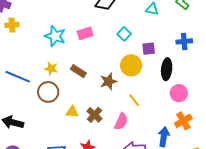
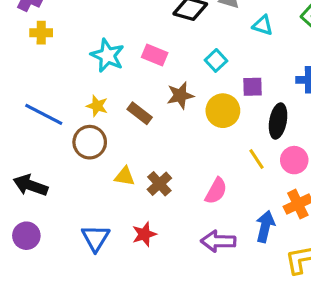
pink rectangle: (85, 33) -> (155, 55), turned 35
brown star: (108, 81) -> (180, 95), moved
yellow line: (134, 100) -> (256, 159), moved
pink semicircle: (121, 121) -> (216, 191), moved

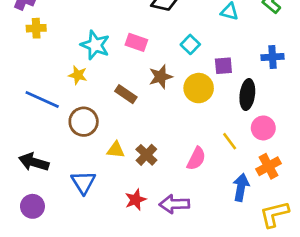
yellow star: (97, 106) -> (78, 75), moved
yellow line: (256, 159) -> (230, 141), moved
blue triangle: (96, 238) -> (83, 182), moved
purple arrow: (218, 241) -> (174, 204), moved

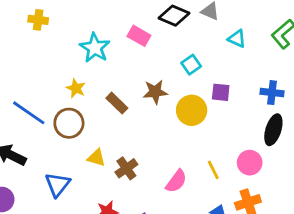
pink rectangle: (136, 42) -> (139, 36), moved
yellow star: (78, 75) -> (76, 88), moved
black ellipse: (247, 95) -> (273, 130), moved
blue line: (42, 100) -> (29, 113), moved

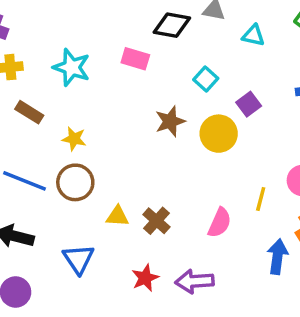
cyan star: (95, 48) -> (72, 67), moved
purple square: (221, 92) -> (249, 104), turned -30
brown rectangle: (117, 103) -> (29, 112), moved
yellow line: (213, 170) -> (261, 199), turned 54

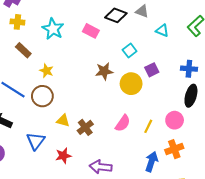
pink semicircle: (220, 223) -> (123, 123), moved
red star: (145, 278) -> (63, 156), moved

